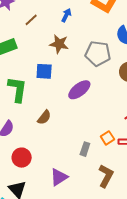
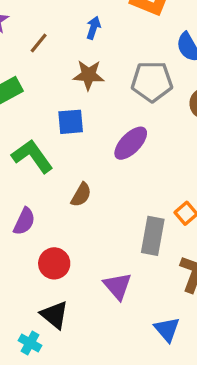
green L-shape: (17, 89) -> (32, 156), turned -36
gray rectangle: (85, 149) -> (153, 236), size x1.6
purple triangle: (59, 177) -> (118, 286), turned -30

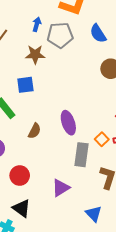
gray pentagon: (152, 82) -> (60, 35), moved
purple ellipse: (131, 143) -> (68, 123), moved, turned -60
purple triangle: (118, 286) -> (61, 188), turned 42

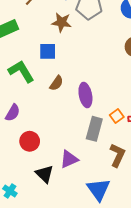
brown semicircle: (35, 131) -> (56, 83), moved
black triangle: (22, 208) -> (45, 174), moved
blue triangle: (94, 214) -> (98, 189), size x1.4

